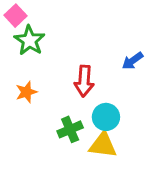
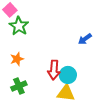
red arrow: (84, 81) -> (54, 70), moved
green cross: (70, 129) -> (19, 86), moved

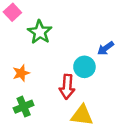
green star: (19, 26) -> (40, 32), moved
cyan circle: (68, 75) -> (84, 67), moved

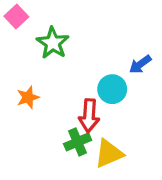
green cross: (24, 107) -> (78, 142), moved
yellow triangle: (82, 115) -> (109, 154), turned -30

